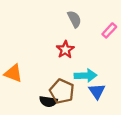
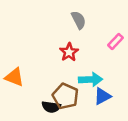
pink rectangle: (109, 30) -> (115, 41), moved
blue triangle: (97, 91) -> (102, 96), turned 36

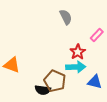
red star: (69, 52) -> (78, 52), moved
blue triangle: (102, 96) -> (95, 82), moved, turned 42

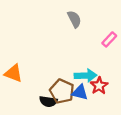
red star: (78, 52) -> (99, 86), moved
blue triangle: (95, 82) -> (80, 92), moved

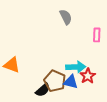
pink rectangle: (109, 39) -> (97, 35), turned -40
black semicircle: (48, 101) -> (43, 90), turned -49

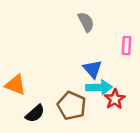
blue triangle: (71, 82) -> (93, 69), moved, turned 35
black semicircle: (43, 90) -> (35, 114), moved

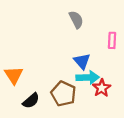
orange triangle: (15, 85) -> (14, 75), turned 36

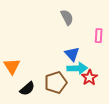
brown pentagon: (63, 94) -> (56, 83), turned 30

